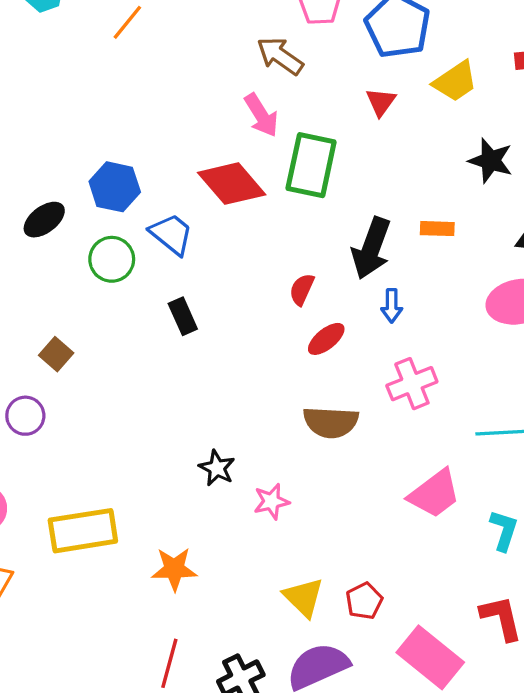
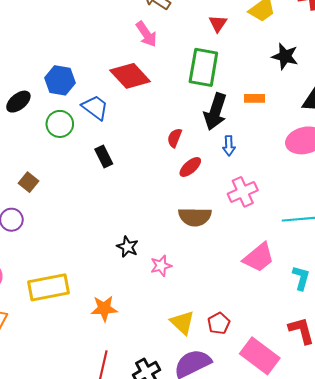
green rectangle: (311, 165) -> (203, 67), moved

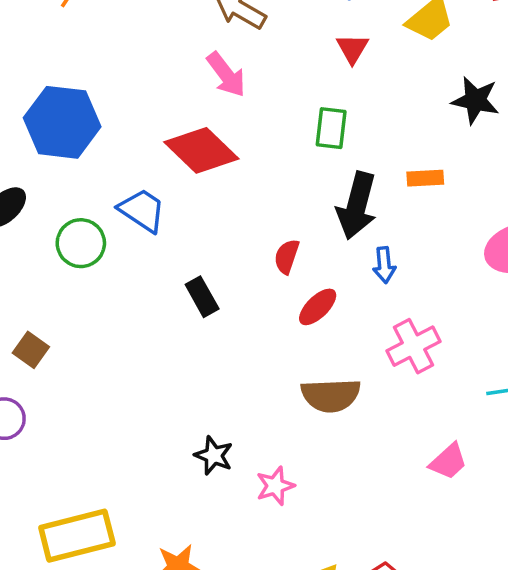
green rectangle: (203, 67) -> (331, 128), size x0.6
blue hexagon: (60, 80) -> (62, 122), moved, size x1.4
black rectangle: (104, 157) -> (202, 297), moved
pink trapezoid: (259, 258) -> (448, 461), size x0.7

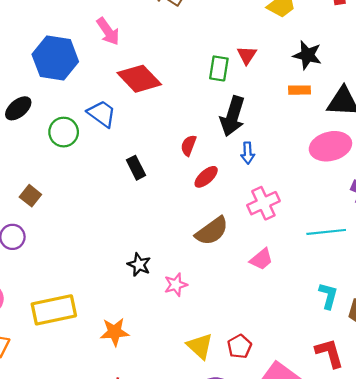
red triangle: (352, 49) -> (247, 55), moved
pink arrow: (226, 75) -> (108, 31), moved
orange rectangle: (425, 178) -> (299, 90), moved
brown semicircle: (331, 395) -> (212, 231), turned -36
pink trapezoid: (448, 461) -> (261, 259), moved

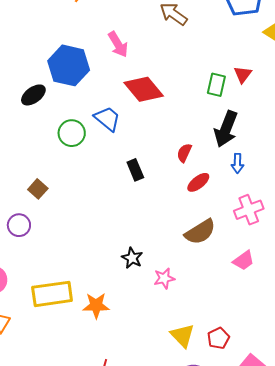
black ellipse: (18, 108) -> (33, 95), moved
orange star: (115, 332) -> (96, 306), moved

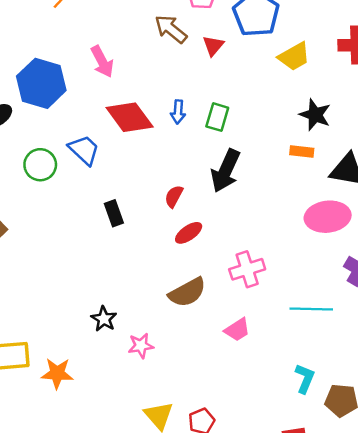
red triangle: (243, 74) -> (213, 46), moved
blue arrow: (237, 163) -> (178, 112), moved

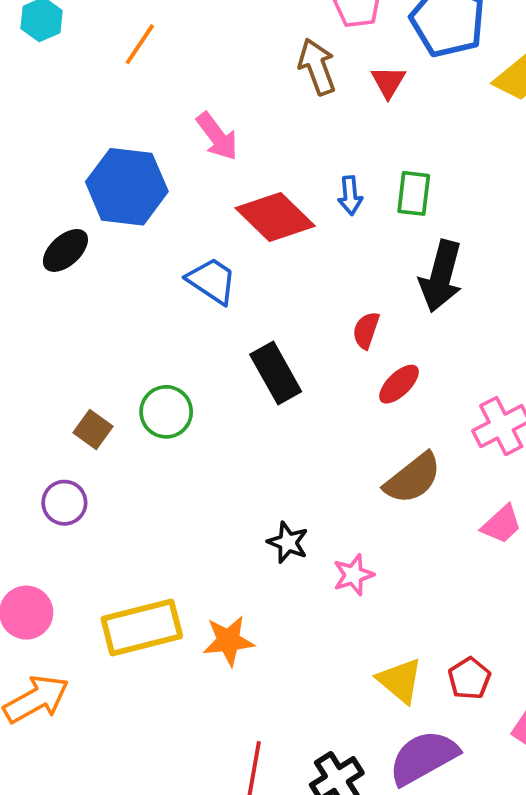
brown arrow: (171, 29) -> (317, 67), turned 40
green circle: (40, 165) -> (166, 412), moved
black rectangle: (114, 213) -> (276, 373), size x1.4

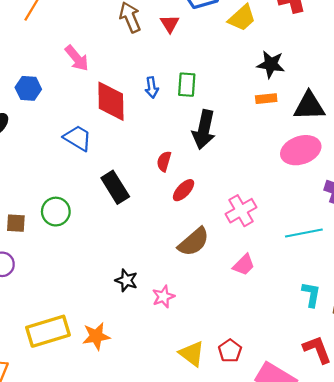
blue hexagon: (127, 187) -> (28, 88), size x0.6
red diamond: (275, 217) -> (111, 101), turned 48
brown square: (93, 429) -> (16, 223), turned -30

